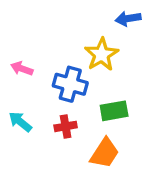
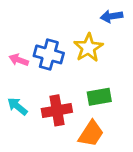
blue cross: (70, 84) -> (49, 54), moved
red cross: (66, 126) -> (57, 110), size x1.5

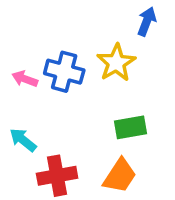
blue arrow: (112, 16) -> (147, 22), turned 120
red cross: (57, 110) -> (57, 176), moved

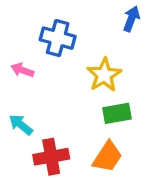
yellow star: (116, 63) -> (104, 75), moved
blue cross: (64, 72) -> (58, 38), moved

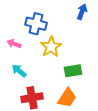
yellow star: (104, 75) -> (51, 47), moved
cyan arrow: (21, 125) -> (19, 71), moved

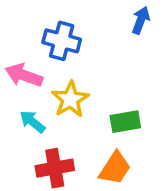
pink arrow: (14, 44) -> (24, 75), size x1.5
yellow star: (51, 47) -> (70, 99), moved

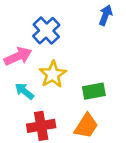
blue cross: (62, 41) -> (46, 31), turned 32
pink arrow: (24, 75) -> (18, 56), turned 136

